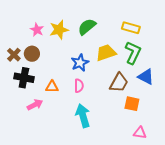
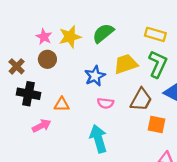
brown circle: (32, 54) -> (47, 59), moved
pink semicircle: (79, 86) -> (106, 103), moved, turned 96

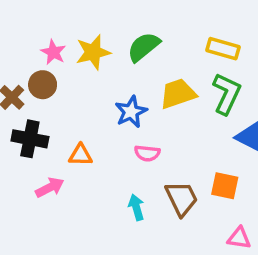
brown circle: (47, 59) -> (43, 85), moved
brown trapezoid: (141, 100) -> (181, 198), moved, turned -55
cyan arrow: (98, 139) -> (136, 207), size x0.6

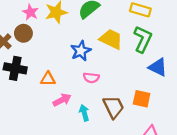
yellow trapezoid: (178, 94) -> (111, 39), turned 45
pink arrow: (50, 188) -> (62, 100), moved

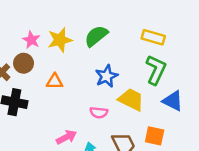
yellow trapezoid: (111, 39) -> (131, 100), moved
blue star: (81, 51) -> (107, 76), moved
orange triangle: (48, 79) -> (55, 81), moved

